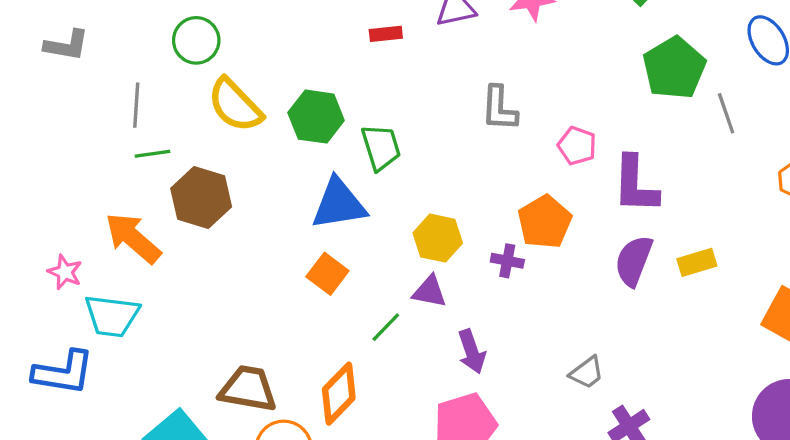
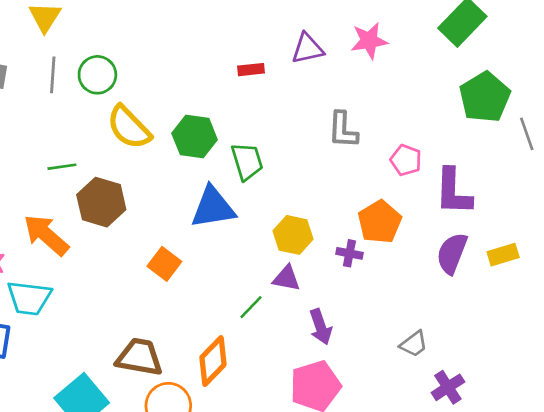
gray line: (136, 105) -> (53, 75), moved
orange square: (327, 274) -> (164, 264), moved

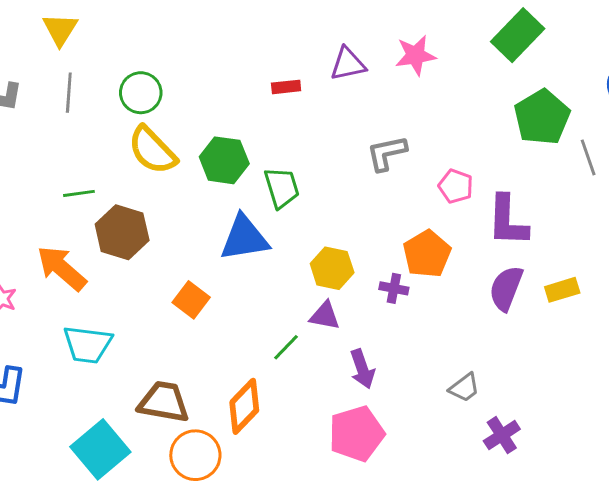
green circle: (97, 75) -> (141, 93), moved
gray L-shape: (343, 130) -> (387, 153), turned 75
cyan trapezoid: (29, 298) -> (88, 344), moved

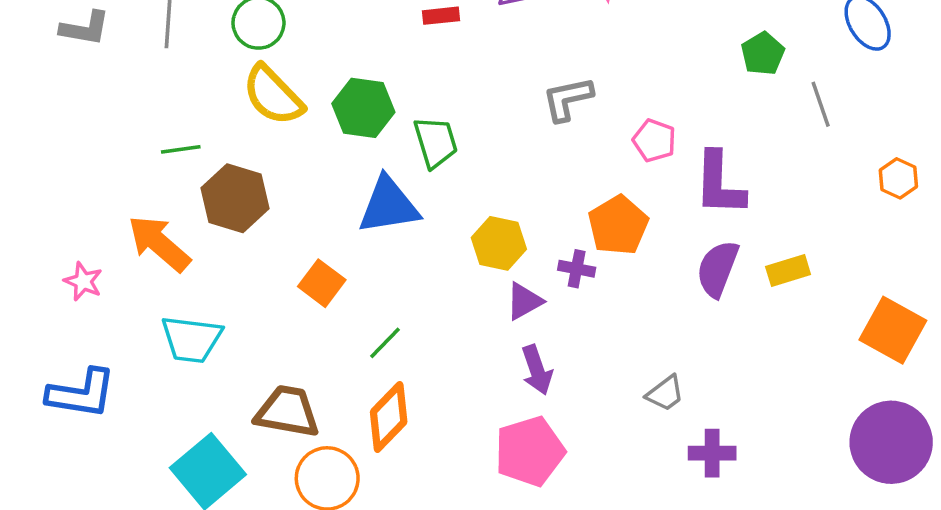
green pentagon: (542, 117) -> (763, 54), size x0.6
purple triangle: (325, 316) -> (524, 301), moved, turned -40
green line: (286, 347) -> (385, 343), moved
purple cross: (502, 435) -> (712, 453), turned 33

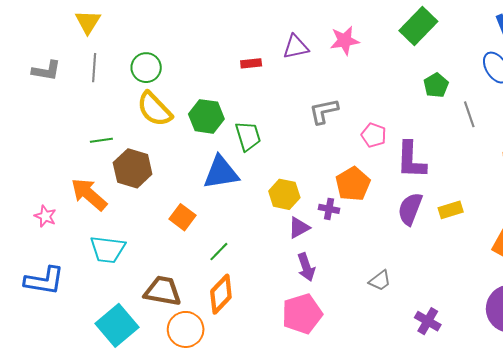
purple cross: (712, 453) -> (428, 321), moved, turned 30

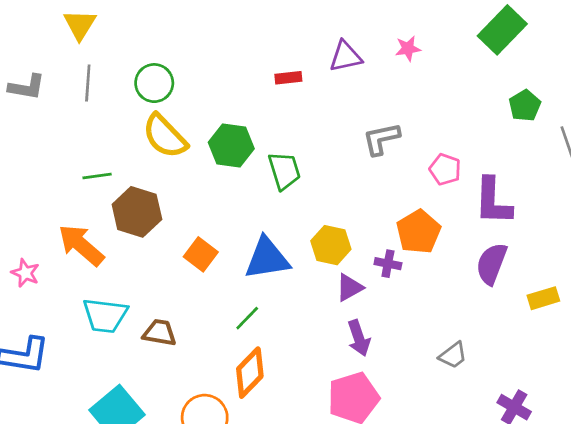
pink star: (345, 41) -> (408, 48), size x0.7
blue triangle: (221, 173) -> (267, 258), moved
yellow rectangle: (451, 210) -> (543, 298), moved
orange square: (182, 217) -> (201, 254), moved
brown trapezoid: (163, 291) -> (160, 333), moved, size x0.7

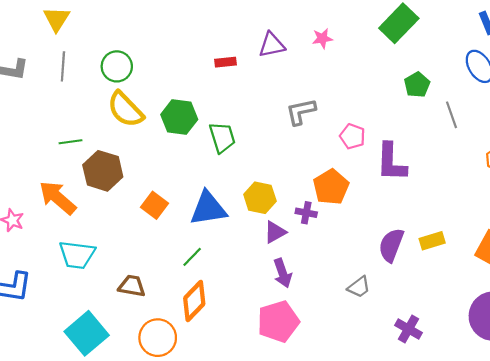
purple semicircle: (492, 264) -> (391, 245), moved
brown trapezoid: (160, 333) -> (132, 286), moved

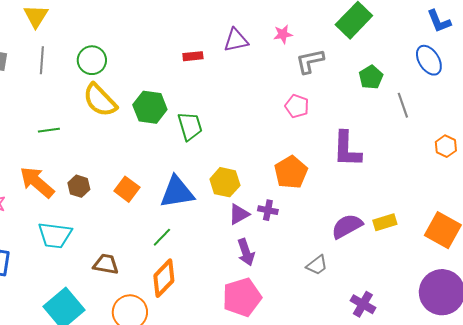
gray L-shape: (301, 112) -> (310, 61), moved
pink pentagon: (353, 136) -> (297, 106), moved
brown hexagon: (103, 171) -> (79, 186), moved, size x0.6
purple cross: (306, 213) -> (268, 210), moved
purple semicircle: (391, 245) -> (347, 226), turned 40

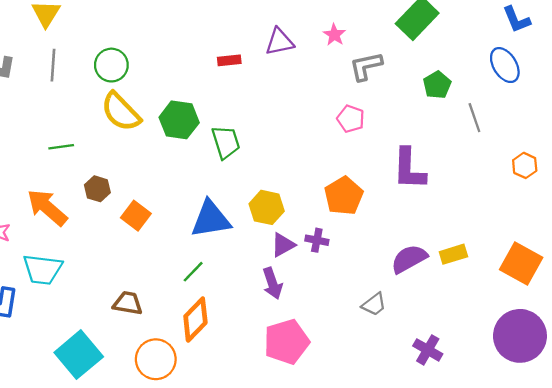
pink star: (283, 34) -> (334, 35), turned -30
brown hexagon: (79, 186) -> (97, 189), moved
orange square: (127, 189) -> (136, 216), moved
cyan trapezoid: (55, 235) -> (43, 269), moved
purple arrow: (246, 252) -> (272, 283), moved

